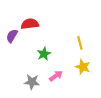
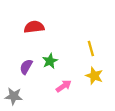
purple semicircle: (12, 36) -> (26, 67), moved
gray star: (32, 82) -> (14, 96), moved

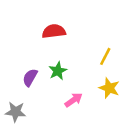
red semicircle: (34, 27) -> (54, 31), moved
yellow line: (91, 49) -> (105, 56), turned 42

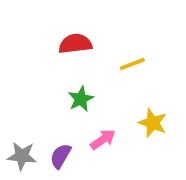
yellow line: (105, 56) -> (132, 64), moved, turned 42
purple semicircle: (30, 77) -> (61, 156), moved

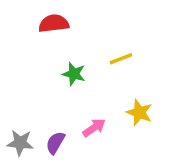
red semicircle: (75, 44) -> (54, 23), moved
green star: (81, 99) -> (74, 74), moved, turned -30

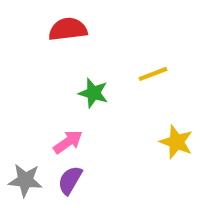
pink arrow: (94, 128) -> (68, 142), moved

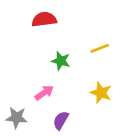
yellow star: (176, 142) -> (101, 93), moved
purple semicircle: (70, 180) -> (61, 120), moved

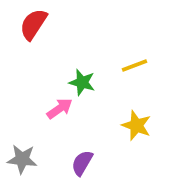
red semicircle: (44, 19) -> (33, 24), moved, turned -50
pink arrow: (44, 93) -> (60, 109), moved

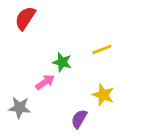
gray star: (22, 159) -> (20, 108), moved
purple semicircle: (82, 163) -> (79, 119), moved

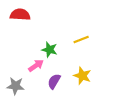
red semicircle: (25, 18) -> (20, 15), turned 60
purple semicircle: (79, 119) -> (54, 81), moved

